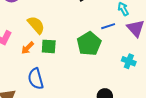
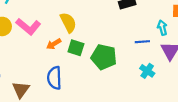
green pentagon: (89, 44) -> (104, 57), moved, turned 30
cyan cross: (129, 61) -> (147, 71), moved

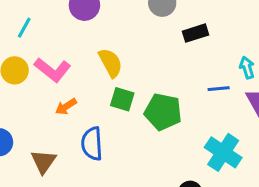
orange arrow: (54, 44) -> (66, 107), moved
cyan cross: (147, 71) -> (223, 152), moved, size x1.6

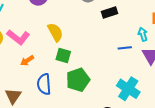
green pentagon: (163, 112) -> (78, 80), moved, turned -30

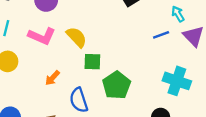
pink L-shape: (18, 37) -> (42, 36), moved

